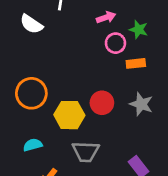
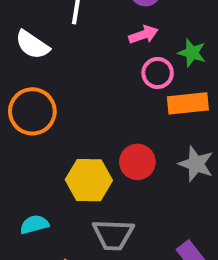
orange rectangle: (136, 63) -> (188, 103), size x1.4
orange circle: (31, 93) -> (32, 111), moved

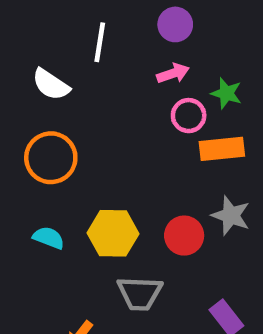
red circle: (137, 162) -> (184, 236), moved
cyan semicircle: (34, 225) -> (49, 238), moved, turned 36

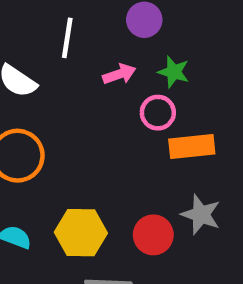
pink arrow: (173, 73) -> (119, 74), moved
green star: (226, 93) -> (174, 72), moved

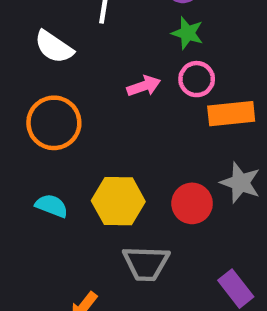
green star: (174, 72) -> (187, 33), moved
pink arrow: (119, 74) -> (144, 86), moved

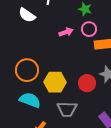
orange circle: (54, 123) -> (27, 70), moved
cyan semicircle: (52, 206) -> (30, 100), moved, size x1.5

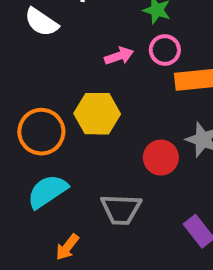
yellow hexagon: (55, 82) -> (97, 114), moved
cyan semicircle: (30, 100) -> (47, 191), turned -55

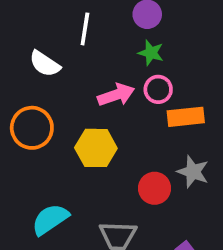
pink arrow: (119, 56) -> (116, 95), size x1.4
orange circle: (41, 132) -> (32, 128), moved

